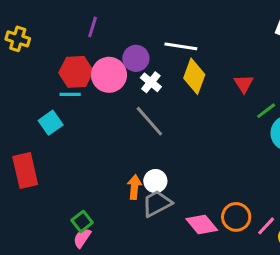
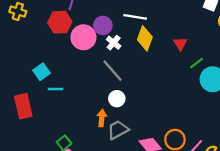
red hexagon: (76, 72) -> (60, 22), moved
cyan line: (70, 94) -> (55, 89), moved
white circle: (155, 181) -> (117, 99), moved

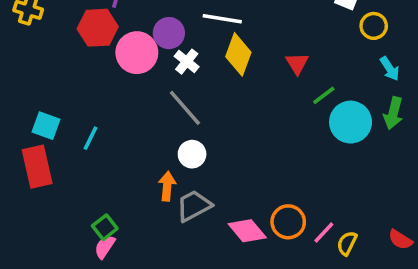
cyan square: (41, 72) -> (46, 126), moved, turned -35
cyan line: (55, 89) -> (91, 138), turned -64

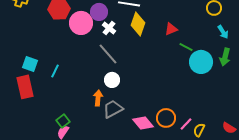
red triangle: (297, 63) -> (171, 29), turned 40
green line: (324, 95) -> (186, 47), turned 64

